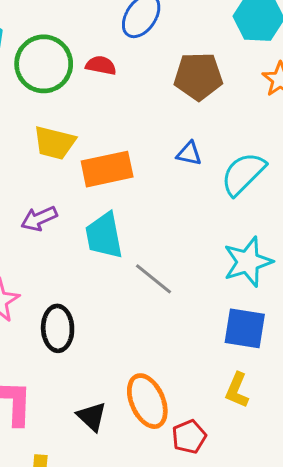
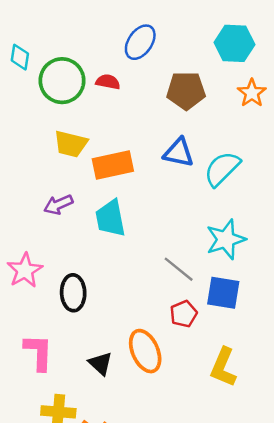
blue triangle: (189, 154) -> (179, 153), size x1.5
gray line: (153, 279) -> (179, 269), moved
yellow L-shape: (237, 390) -> (223, 367), moved, size x1.4
red pentagon: (189, 437) -> (184, 314), moved

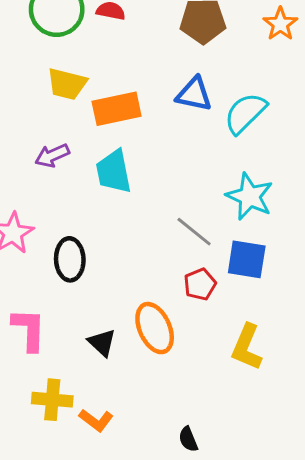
cyan star: (226, 239) -> (250, 196), turned -30

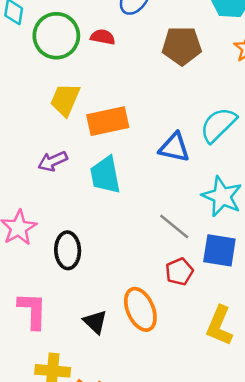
yellow trapezoid: (67, 84) -> (65, 100), turned 99
blue triangle: (194, 94) -> (174, 147), moved

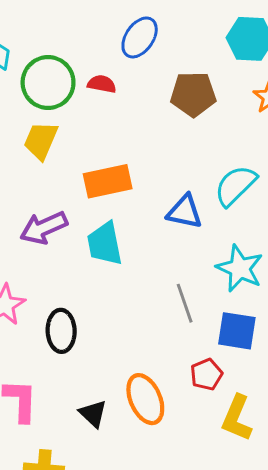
yellow trapezoid: (65, 100) -> (41, 141), moved
purple arrow: (53, 161) -> (44, 228), size x1.4
gray line: (174, 226) -> (185, 303), turned 32
red pentagon: (179, 272) -> (206, 374), moved

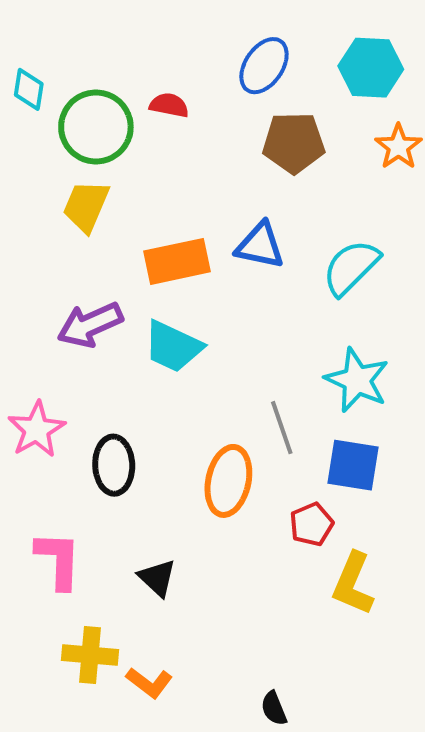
blue ellipse: (140, 37) -> (264, 66), moved
red semicircle: (102, 84) -> (169, 105), moved
blue triangle: (185, 212) -> (260, 246), moved
cyan trapezoid: (105, 244) -> (173, 346), turned -54
orange ellipse: (145, 399) -> (228, 481), moved, turned 36

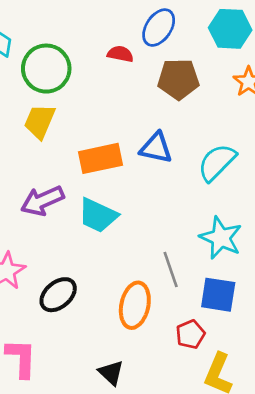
red semicircle: (169, 105) -> (120, 54), moved
black ellipse: (114, 465) -> (58, 295), turned 51
black triangle: (157, 578) -> (111, 373), moved

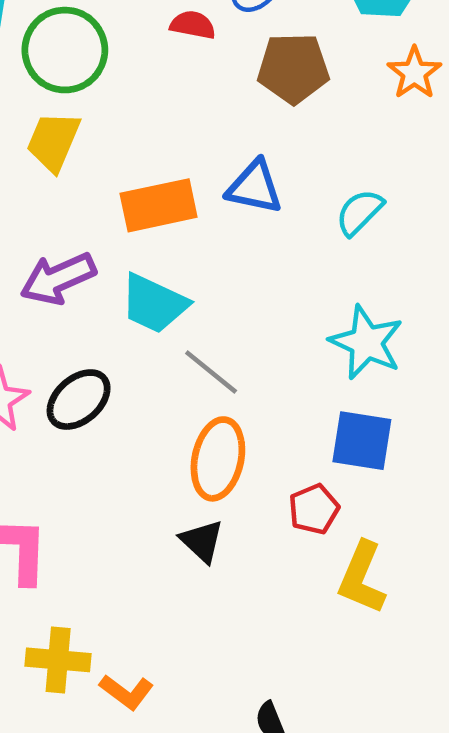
cyan semicircle: (217, 162) -> (360, 212), size x0.7
gray line: (171, 270) -> (211, 372), moved, turned -32
black ellipse: (58, 295) -> (79, 400), moved
black triangle: (111, 373) -> (202, 541), moved

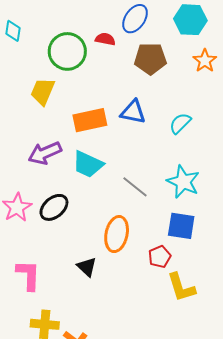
green circle: (65, 50) -> (67, 51), moved
gray line: (211, 372) -> (135, 187), moved
black triangle: (202, 541) -> (87, 267), moved
yellow L-shape: (362, 578) -> (181, 287), turned -40

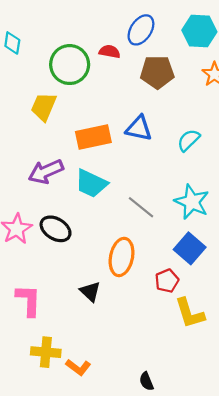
black ellipse: (54, 207) -> (56, 229), turned 72
blue square: (181, 226) -> (190, 248), turned 32

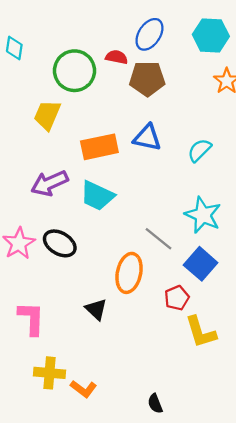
brown pentagon: (157, 72) -> (147, 79), moved
gray line: (141, 207) -> (159, 239), moved

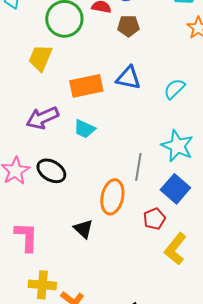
brown pentagon: (147, 79) -> (128, 26), size x0.7
cyan trapezoid: (97, 196) -> (84, 129), size x0.7
gray line: (159, 239) -> (138, 167), turned 60
yellow L-shape: (201, 332) -> (175, 249), turned 56

